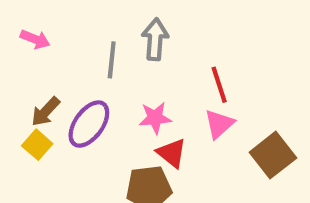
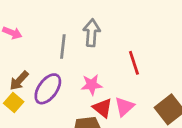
pink triangle: (219, 124) -> (124, 107), moved

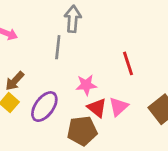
gray arrow: (92, 33) -> (73, 19), moved
purple ellipse: (48, 89) -> (44, 107), moved

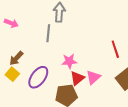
red line: (128, 63) -> (115, 49), moved
red triangle: (97, 108) -> (77, 78), turned 42

